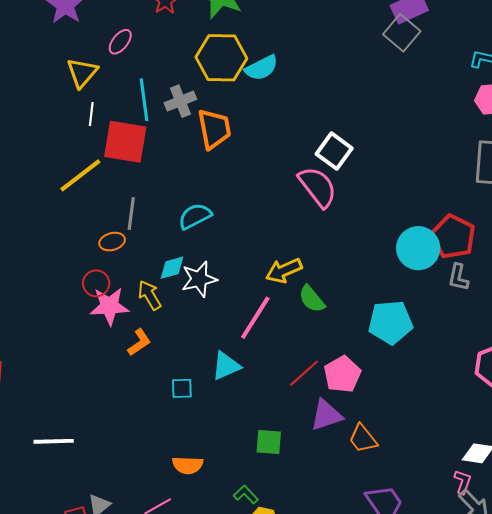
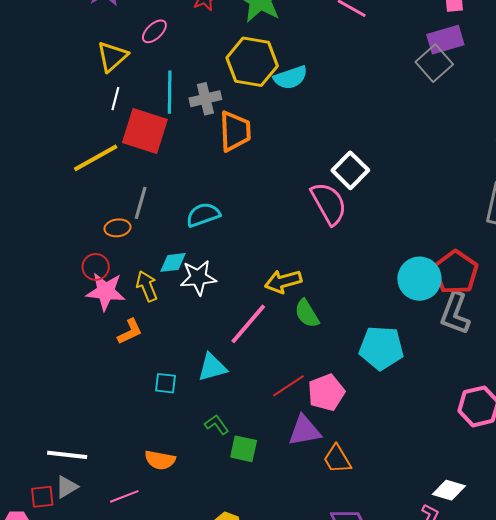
gray L-shape: (458, 277) -> (455, 313), size x1.5
white line: (54, 441) -> (67, 455), moved
green L-shape: (246, 495) -> (217, 425), moved

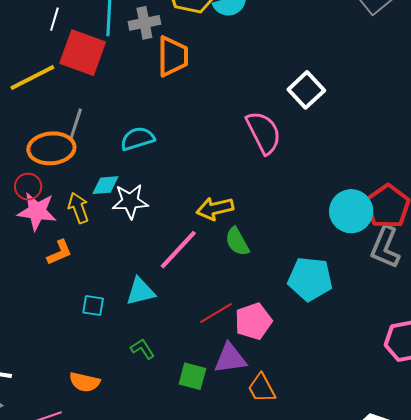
white square: (350, 170) -> (306, 90), moved
orange ellipse: (117, 228) -> (51, 148), size x1.8
green square: (244, 449) -> (192, 376), moved

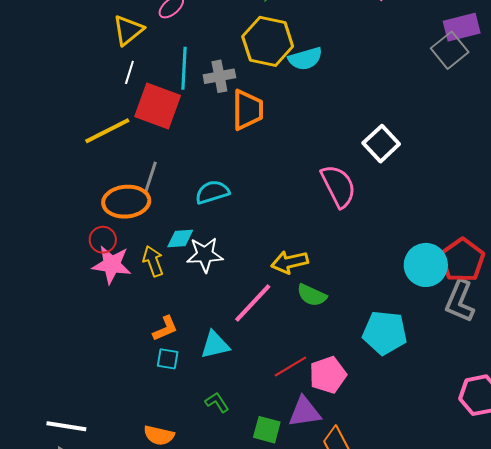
green semicircle: (237, 242) -> (312, 295), turned -36
orange L-shape: (60, 252) -> (165, 329), moved

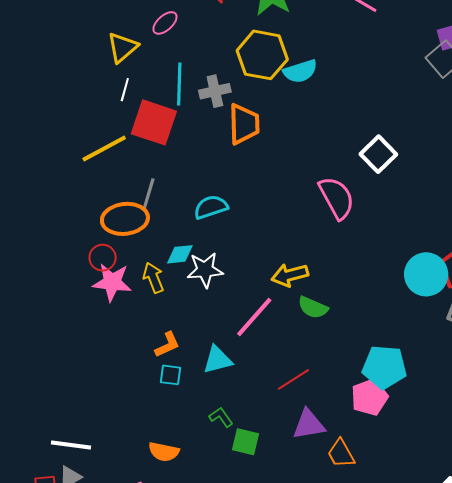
cyan pentagon: (385, 333) -> (384, 367), moved
pink pentagon: (328, 375) -> (370, 397), moved
green square: (267, 430) -> (246, 442), moved

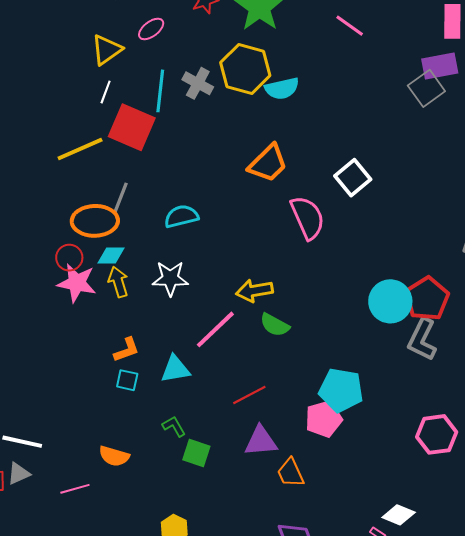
gray cross: (215, 91) -> (198, 83), moved, turned 36
orange trapezoid: (244, 124) -> (268, 163), moved, turned 42
cyan diamond: (180, 254) -> (111, 256), moved

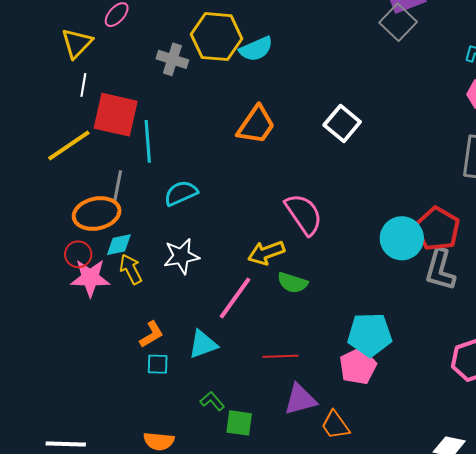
cyan line: (160, 91) -> (148, 141), moved
pink semicircle: (308, 218) -> (304, 214), moved
red line: (249, 395) -> (280, 356), turned 36

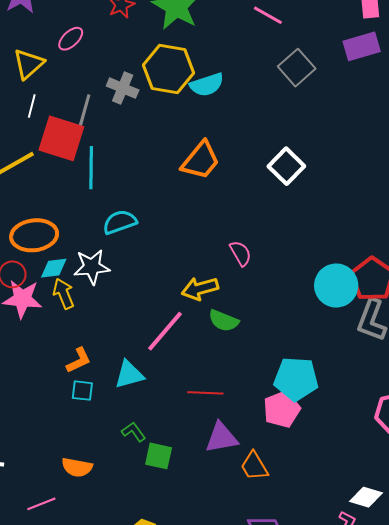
gray square: (398, 22) -> (297, 68), moved
gray line: (118, 187) -> (85, 110), moved
pink semicircle: (304, 214) -> (241, 253), size x0.6
white star: (181, 256) -> (92, 267), moved

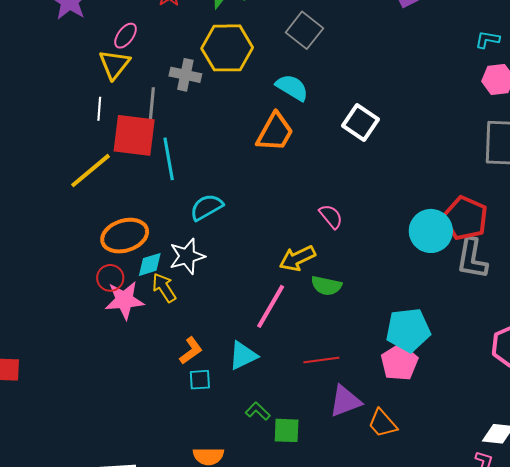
yellow triangle: (29, 64) -> (114, 64), moved
gray square: (297, 68) -> (304, 30), moved
cyan semicircle: (207, 85) -> (292, 87), moved, turned -120

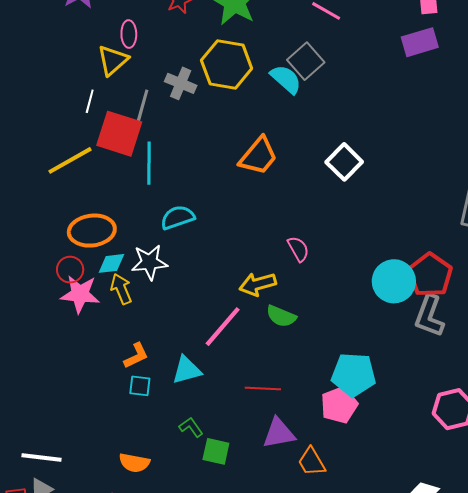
pink ellipse: (126, 36) -> (129, 34), turned -48
cyan semicircle: (292, 87) -> (286, 79), moved

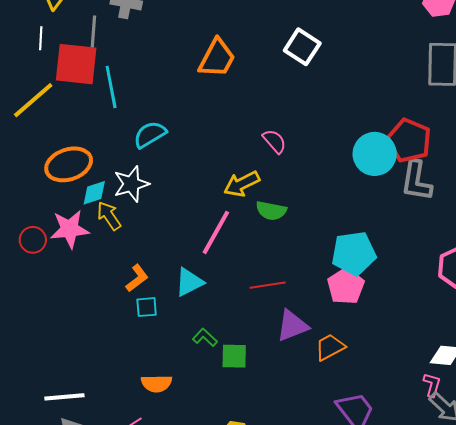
red circle: (70, 270) -> (33, 240), moved
orange trapezoid: (312, 462) -> (330, 347), turned 104

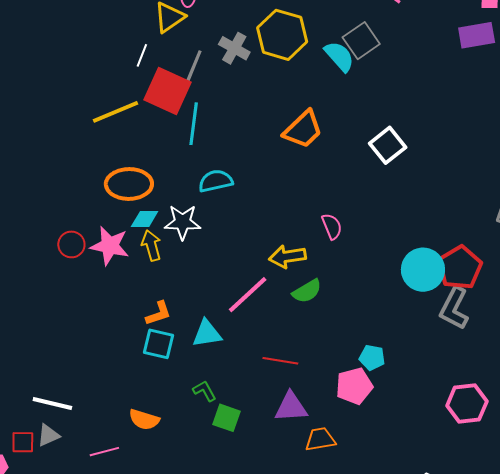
green semicircle: (271, 211) -> (307, 291), turned -60
cyan pentagon: (354, 253) -> (372, 358), size x0.6
cyan square: (147, 307) -> (159, 344), size x1.4

